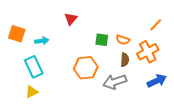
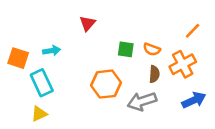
orange square: (17, 34) -> (18, 58), moved

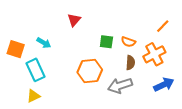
cyan arrow: (52, 51) -> (44, 43), turned 40

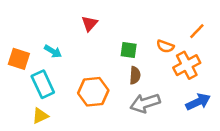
orange semicircle: (128, 42) -> (165, 46), moved
brown semicircle: (130, 63) -> (135, 75), moved
orange hexagon: (90, 71) -> (93, 92), moved

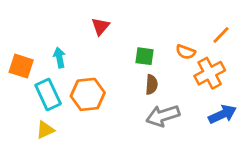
cyan arrow: (53, 51) -> (59, 58), turned -132
orange hexagon: (93, 92) -> (88, 94), moved

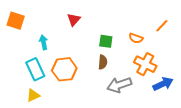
orange square: (21, 66) -> (16, 21), moved
orange cross: (210, 73) -> (145, 64), moved, turned -35
brown semicircle: (152, 85) -> (103, 62), moved

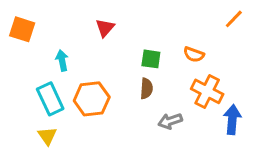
orange line: (162, 26) -> (234, 19), moved
blue arrow: (163, 84) -> (232, 120), turned -60
gray arrow: (119, 85) -> (170, 121), size x0.7
yellow triangle: (33, 95) -> (47, 136), turned -40

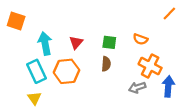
red triangle: (105, 28) -> (76, 42), moved
cyan arrow: (62, 60) -> (45, 43), size x1.5
gray arrow: (170, 121) -> (137, 87), moved

